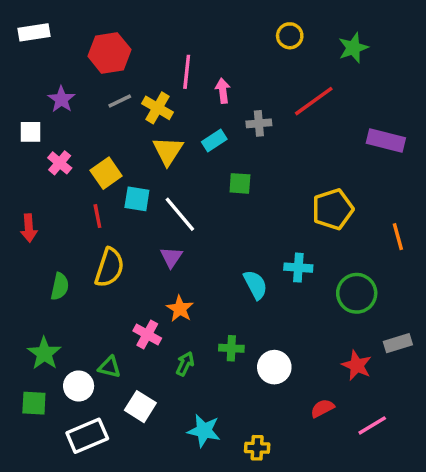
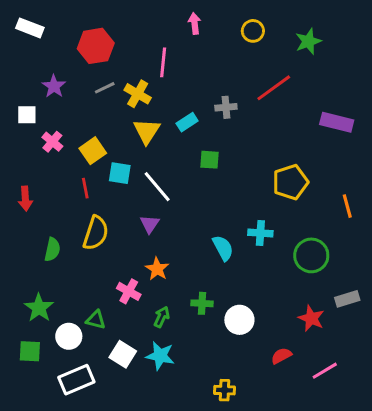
white rectangle: (34, 32) -> (30, 28), turned 30
pink arrow: (223, 91) -> (195, 23), moved
cyan star: (204, 431) -> (160, 356), moved

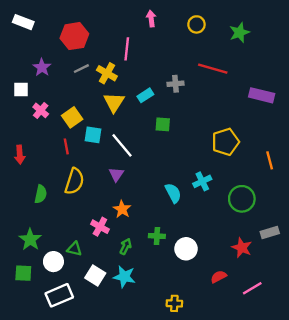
red line: (274, 88) -> (213, 69), turned 52
cyan cross: (260, 233) -> (202, 181), turned -30

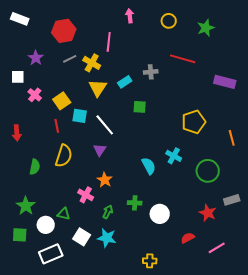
cyan cross: (202, 181) -> (174, 156), turned -35

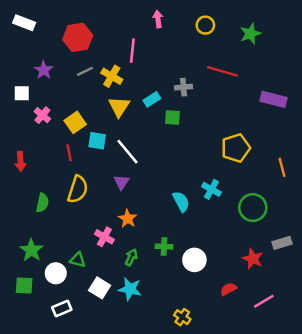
green square: (140, 107) -> (173, 118), moved
white rectangle: (51, 254) -> (62, 309), size x0.7
yellow cross: (150, 261) -> (182, 317), turned 32

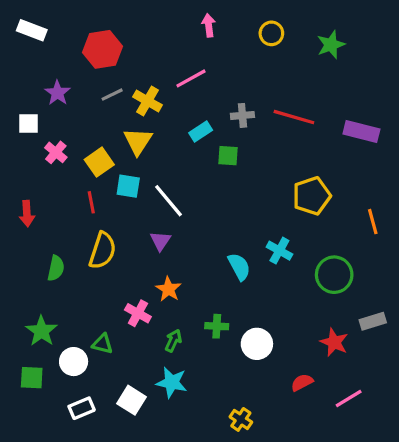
pink line: (132, 51) -> (191, 78), moved, turned 55
red line: (222, 71) -> (294, 117), moved
yellow triangle: (119, 107) -> (138, 141), moved
white square: (100, 288) -> (131, 400), moved

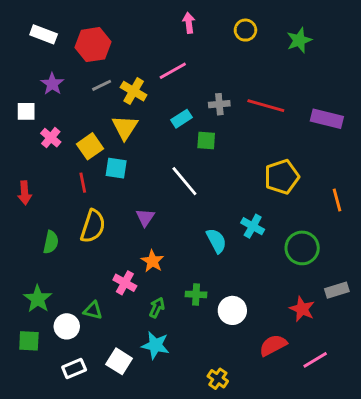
white rectangle: (32, 30) -> (44, 34), moved
white line: (168, 201) -> (184, 181), moved
red semicircle: (302, 382) -> (273, 345), size x1.4

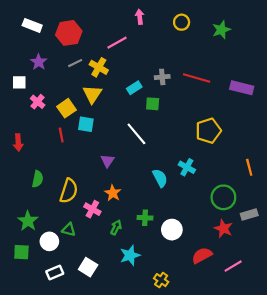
pink line: (173, 71) -> (117, 43), moved
orange line: (337, 200) -> (249, 167), moved
yellow semicircle: (93, 226) -> (69, 191), moved
green circle: (302, 248) -> (223, 197), moved
cyan star: (155, 345) -> (130, 255), moved, turned -30

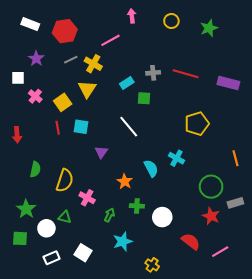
cyan square: (86, 124) -> (81, 127), moved
orange star: (113, 193) -> (125, 182), moved
red semicircle: (202, 255) -> (191, 241), turned 66

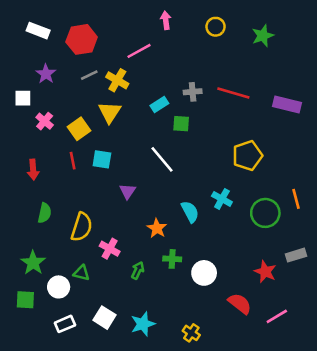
red arrow: (17, 135) -> (33, 170), moved
green circle: (211, 187) -> (265, 213), moved
cyan star: (123, 241) -> (143, 324), moved

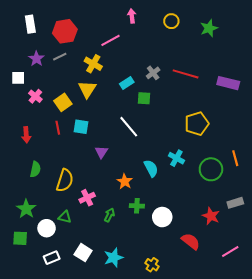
white rectangle: (38, 31) -> (30, 24), turned 60
gray line: (89, 75) -> (60, 57), moved
gray cross: (193, 92) -> (153, 73), turned -32
pink cross: (110, 249) -> (87, 198), turned 35
pink line: (277, 316) -> (230, 252), moved

